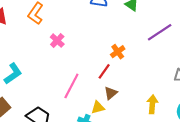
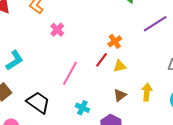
brown triangle: (111, 93) -> (120, 95), moved
yellow triangle: (98, 107) -> (120, 66), moved

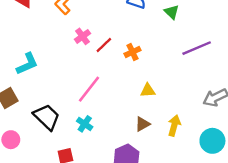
orange cross: (115, 41) -> (132, 52), moved
red line: (102, 60) -> (104, 45), moved
cyan cross: (82, 108) -> (85, 124), moved

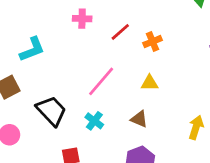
pink cross: (82, 36) -> (82, 19), moved, turned 35
yellow triangle: (148, 90) -> (150, 83), moved
brown triangle: (143, 124) -> (139, 119), moved, turned 49

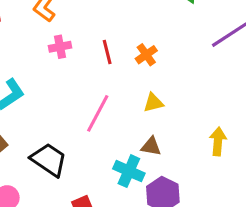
red line: (120, 32) -> (107, 52), turned -50
cyan cross: (94, 121) -> (129, 171), moved, size x1.4

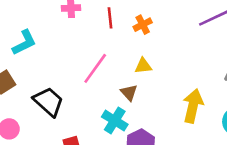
yellow arrow: (218, 141) -> (193, 106), size x1.4
brown triangle: (151, 146) -> (129, 93), moved, turned 30

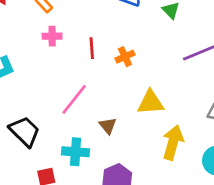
yellow triangle: (143, 66) -> (151, 102), moved, size x1.5
cyan cross: (115, 121) -> (76, 152), moved, turned -30

